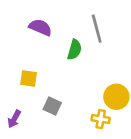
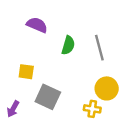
gray line: (97, 29) -> (99, 48), moved
gray square: (52, 106) -> (48, 97), size x1.5

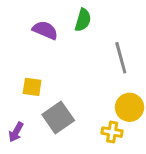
green semicircle: (68, 45) -> (83, 20), moved
gray square: (48, 97) -> (58, 117), turned 30

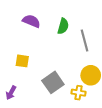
green semicircle: (83, 20) -> (63, 26), moved
gray square: (58, 117) -> (53, 82), moved

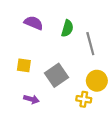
gray square: (53, 82) -> (57, 75), moved
purple arrow: (11, 93) -> (31, 99), moved, turned -104

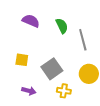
green semicircle: (67, 28) -> (62, 26), turned -42
yellow cross: (84, 99) -> (64, 91), moved

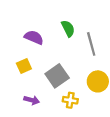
purple semicircle: (31, 21) -> (34, 37), moved
yellow square: (22, 60) -> (24, 66), turned -32

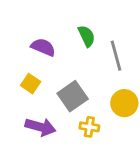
yellow square: (24, 66) -> (31, 84), turned -32
purple arrow: (32, 100) -> (40, 127), size x1.5

